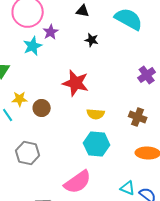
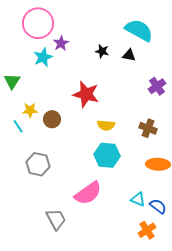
black triangle: (83, 11) -> (129, 55), moved

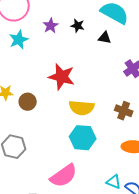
purple star: (61, 43) -> (51, 26), moved
black star: (102, 51) -> (78, 26), moved
yellow semicircle: (106, 125) -> (82, 108), size x1.4

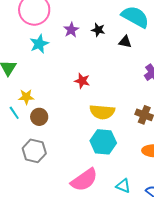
red star: (62, 77) -> (82, 81), size x0.6
brown circle: (28, 102) -> (39, 117), moved
cyan triangle: (114, 182) -> (123, 186), moved

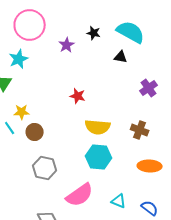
black star: (98, 30) -> (94, 33), moved
cyan star: (39, 44) -> (19, 59), moved
gray hexagon: (34, 151) -> (45, 168), moved

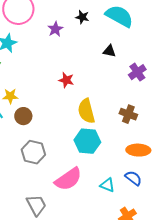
black triangle: (121, 57) -> (109, 51), moved
yellow semicircle: (98, 127) -> (86, 111), turned 70
blue semicircle: (150, 208) -> (133, 178), moved

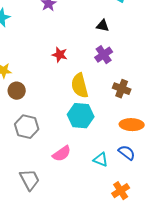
purple cross: (137, 72) -> (104, 55), moved
pink semicircle: (68, 179) -> (62, 154), size x0.7

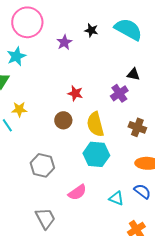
black triangle: (103, 26) -> (133, 74), moved
brown circle: (17, 91) -> (63, 120), moved

